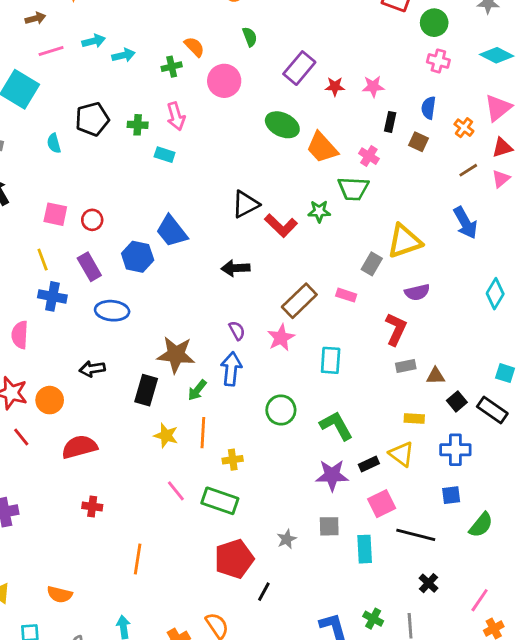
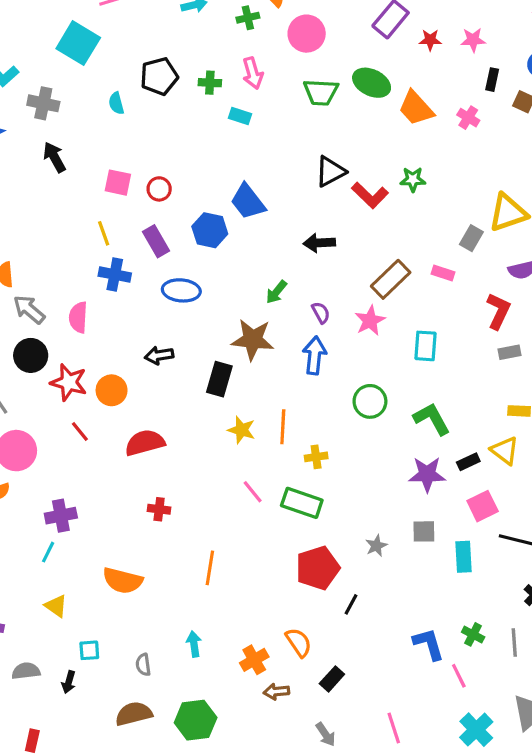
green trapezoid: (353, 189) -> (321, 92), moved
green arrow: (197, 390) -> (276, 292), moved
orange semicircle: (60, 594) -> (123, 581), moved, size x1.4

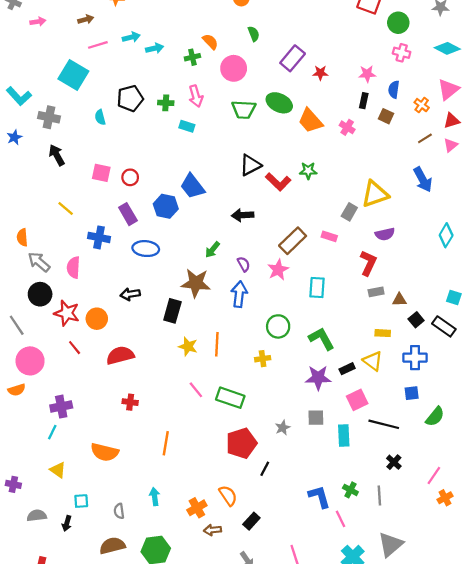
pink star: (473, 40) -> (367, 74), moved
yellow line: (104, 233) -> (66, 209), moved, turned -30
yellow cross: (316, 457) -> (263, 359), moved

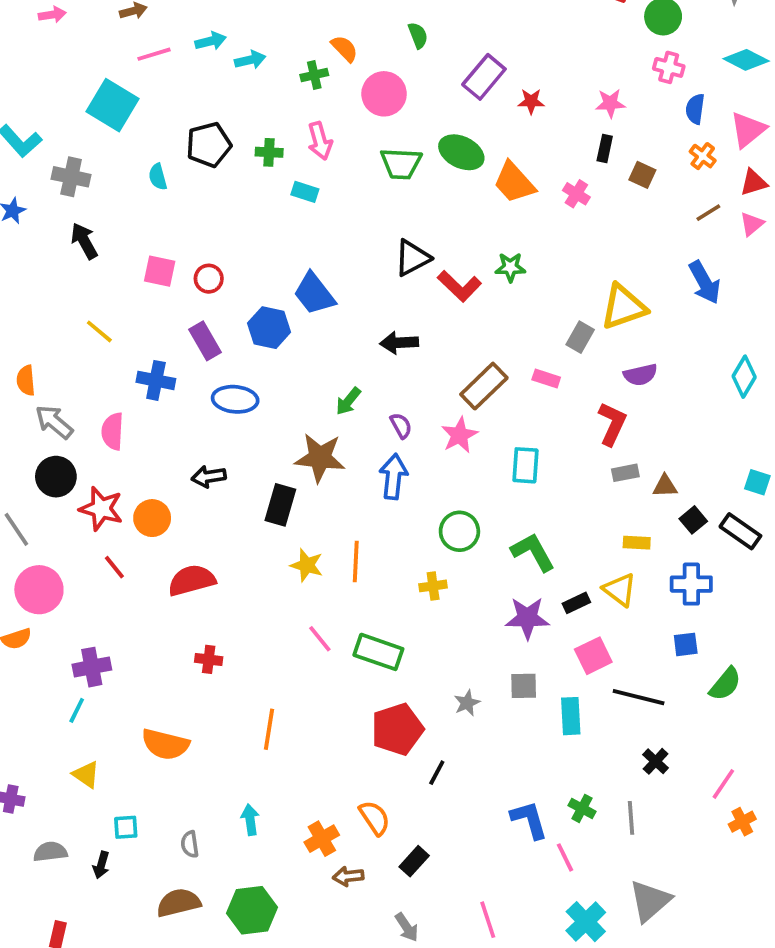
blue semicircle: (394, 89) -> (695, 109), moved

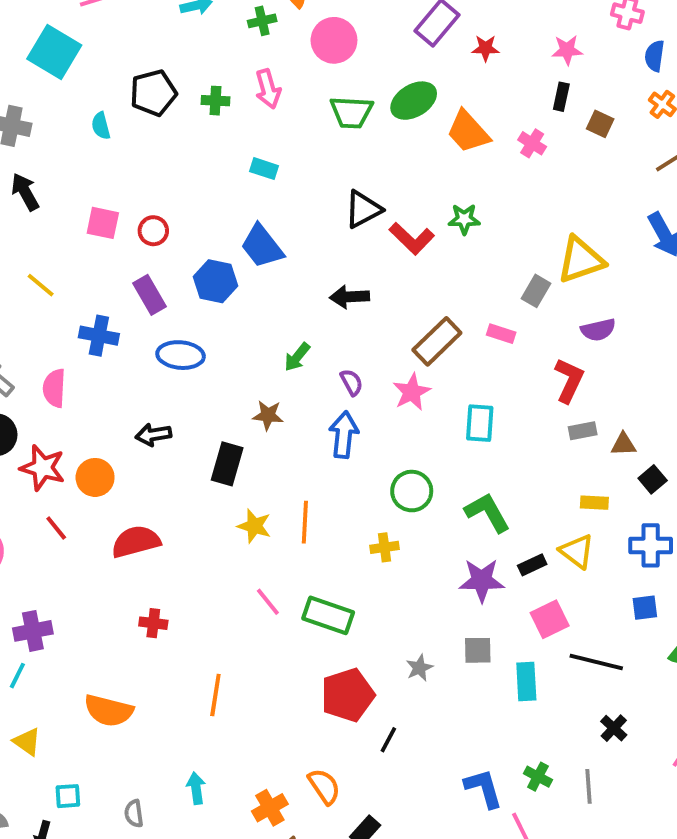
green ellipse: (461, 152) -> (414, 101), turned -57
cyan rectangle: (305, 192) -> (264, 169), moved
brown star: (320, 458) -> (268, 415), size x0.6

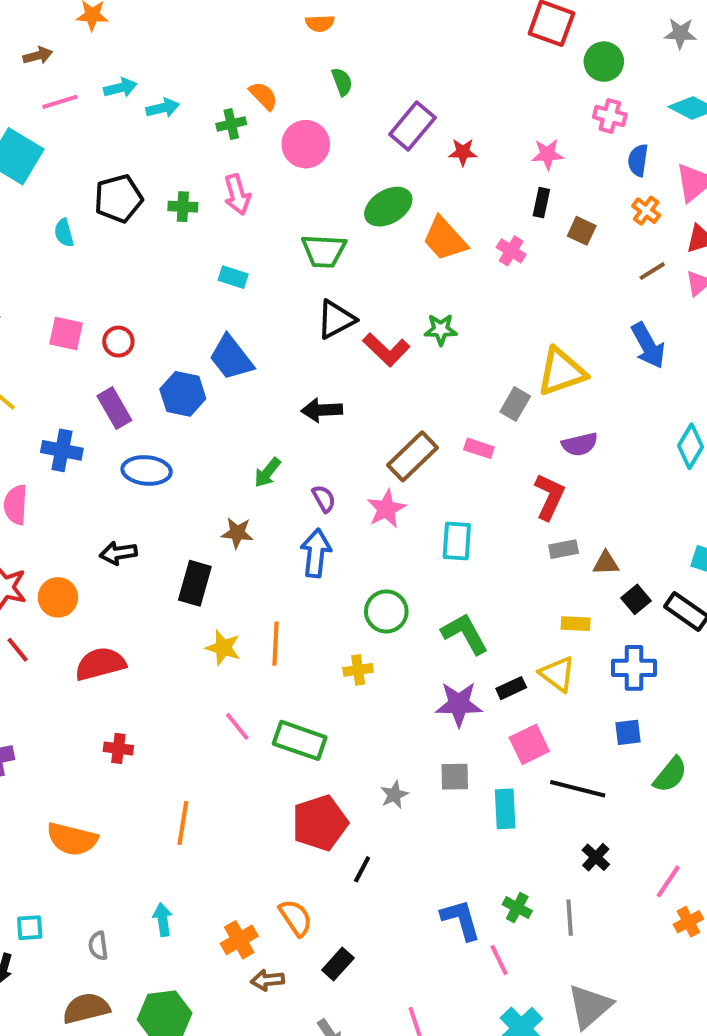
green trapezoid: (351, 112) -> (324, 251), moved

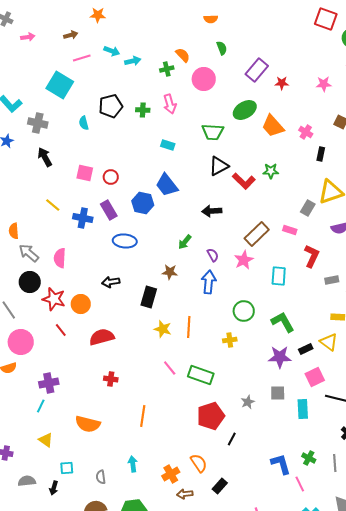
cyan arrow: (120, 88) -> (112, 51), turned 35
black rectangle: (541, 203) -> (321, 154), moved
blue cross: (62, 450) -> (83, 218), moved
red L-shape: (549, 497) -> (312, 256), moved

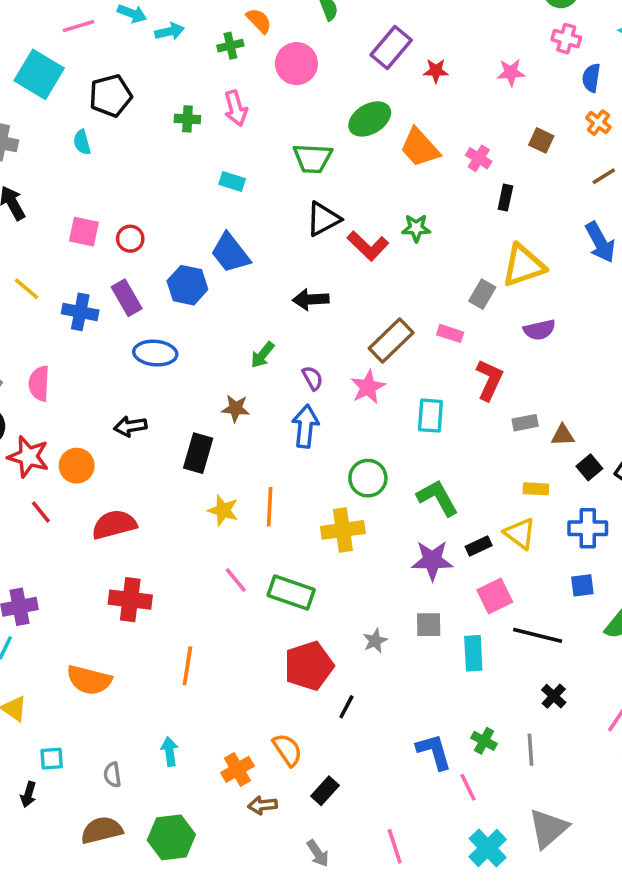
black pentagon: (111, 106) -> (111, 96), moved
yellow cross: (230, 340) -> (343, 530), size x1.6
red cross: (111, 379) -> (130, 600), size x1.6

